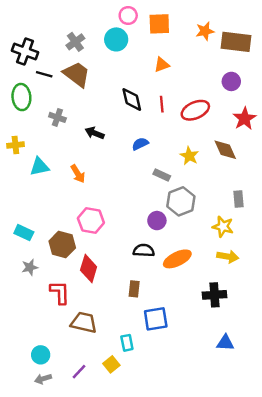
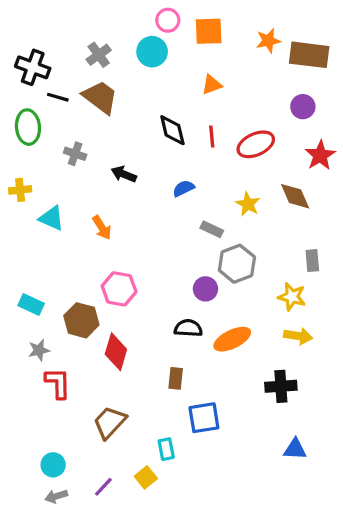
cyan triangle: (39, 167) -> (52, 218), turned 36
red L-shape: (60, 292) -> (58, 383), moved
brown trapezoid: (84, 322) -> (110, 422), turned -60

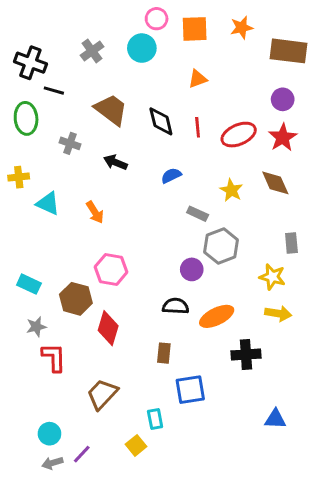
orange star: (268, 41) -> (242, 27), moved
brown trapezoid: (100, 97) -> (111, 110), moved
red star: (320, 155) -> (283, 137), moved
black cross: (281, 386) -> (246, 355), moved
purple line: (103, 487) -> (82, 454), moved

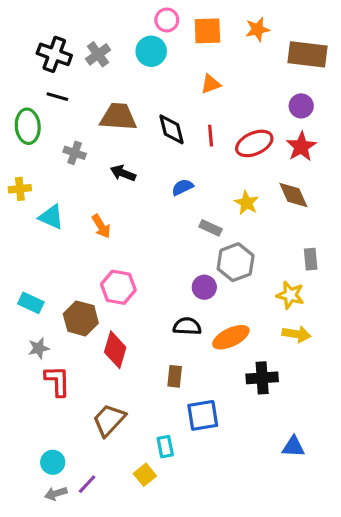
black cross: (30, 63) -> (54, 54), moved
brown trapezoid: (111, 110) -> (118, 117), turned -33

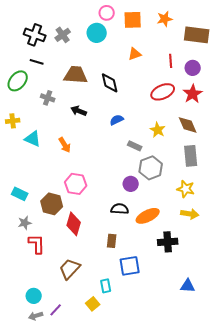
green ellipse: (28, 126) -> (18, 81), turned 45
red line: (211, 136) -> (171, 61), moved
gray rectangle: (311, 259) -> (191, 156), moved, size x1.5

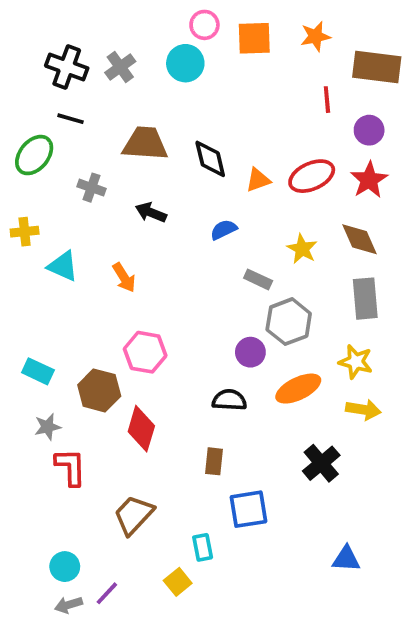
orange triangle: (135, 54) -> (258, 180), moved
red line: (171, 61) -> (327, 100), moved
orange ellipse: (148, 216) -> (298, 389), moved
black cross: (168, 242) -> (321, 463), turned -36
blue triangle: (188, 286) -> (346, 559), moved

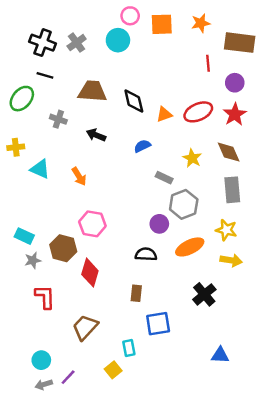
gray star: (48, 427) -> (33, 260), moved

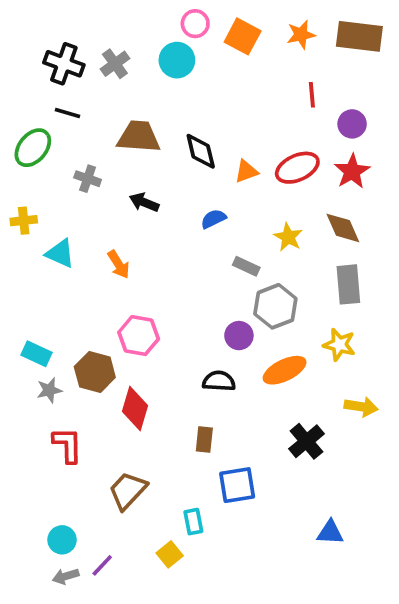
orange square: (162, 24) -> (243, 36), turned 30
brown rectangle: (240, 43) -> (359, 36), moved
yellow arrow: (231, 260) -> (361, 407), moved

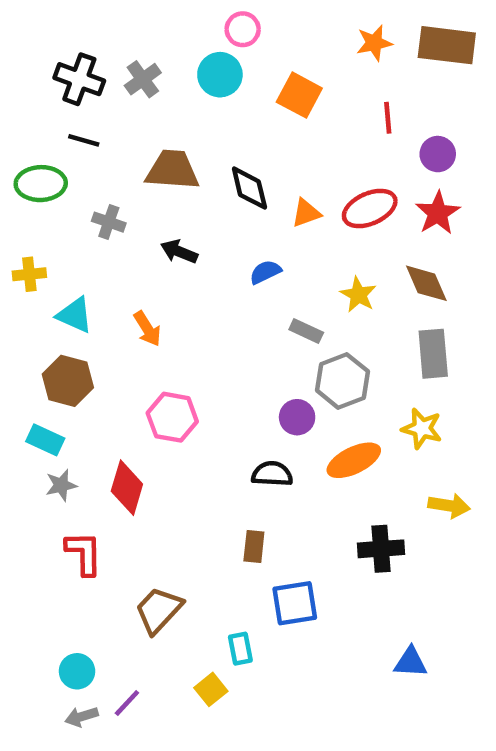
orange square: (243, 36) -> (299, 95), moved
green ellipse: (33, 148) -> (41, 184), turned 48
brown hexagon: (95, 372) -> (68, 381), moved
red diamond: (135, 408) -> (127, 488), moved
black cross: (306, 441) -> (381, 549), turned 36

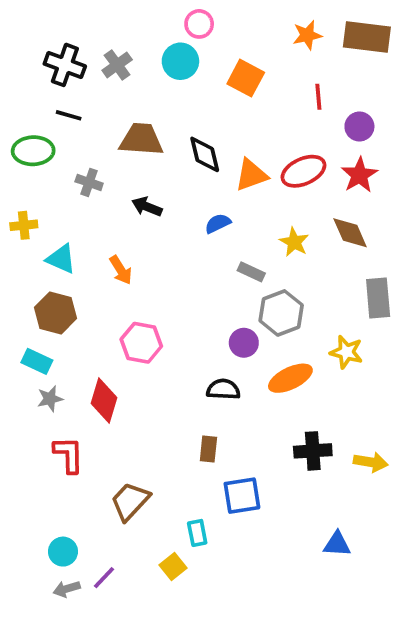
orange triangle: (306, 213) -> (251, 175), size x1.4
gray rectangle: (433, 354) -> (378, 298), moved
yellow arrow: (449, 506) -> (371, 462), moved

